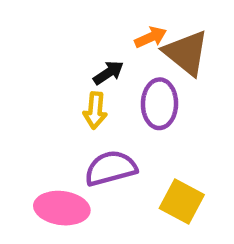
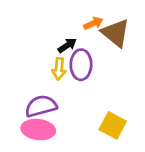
purple ellipse: (159, 104) -> (81, 65), moved
purple semicircle: (111, 168) -> (41, 106), moved

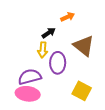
brown triangle: (115, 33) -> (84, 46), moved
purple ellipse: (81, 65) -> (58, 63), moved

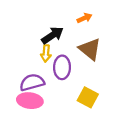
orange arrow: (68, 17) -> (85, 18), moved
black arrow: (49, 33) -> (52, 35), size x1.5

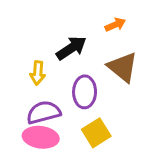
yellow arrow: (46, 53) -> (38, 73), moved
yellow square: (88, 97) -> (96, 133), moved, turned 30

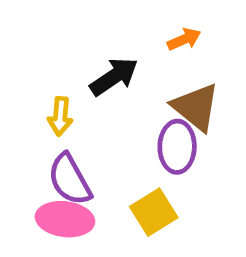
purple ellipse: (85, 92) -> (177, 147), moved
purple semicircle: (44, 112) -> (70, 179), turned -104

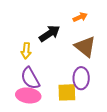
purple ellipse: (177, 147) -> (81, 78), moved
yellow square: (154, 212) -> (67, 92), turned 30

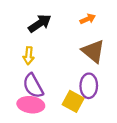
black arrow: (50, 33) -> (40, 23), moved
yellow square: (67, 92) -> (73, 101), turned 30

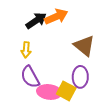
orange arrow: (88, 19) -> (56, 17), moved, size x1.6
pink ellipse: (31, 105) -> (49, 92), moved

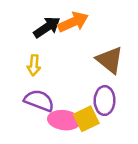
purple semicircle: (30, 77) -> (39, 101), turned 140
yellow square: (66, 91) -> (86, 119), turned 36

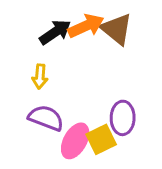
brown triangle: (110, 60) -> (116, 29), moved
pink ellipse: (64, 120) -> (75, 141), turned -68

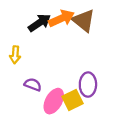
yellow arrow: (40, 77) -> (15, 55), moved
purple semicircle: (46, 118) -> (33, 85), size x0.7

